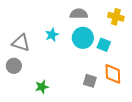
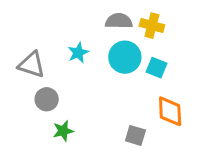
yellow cross: (116, 17) -> (152, 26), moved
gray circle: (14, 66) -> (47, 99), moved
gray square: (90, 81) -> (135, 135), moved

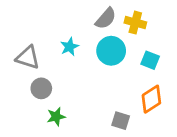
gray semicircle: (119, 21) -> (106, 19), turned 130
cyan square: (156, 68) -> (150, 60), moved
orange diamond: (170, 111) -> (151, 99), turned 60

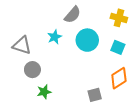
gray semicircle: (106, 19) -> (73, 15), moved
yellow cross: (135, 23) -> (119, 18), moved
gray square: (121, 121) -> (95, 95), turned -32

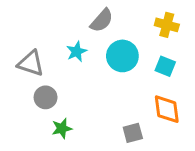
orange diamond: (119, 78) -> (167, 109), turned -65

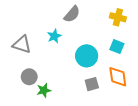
cyan circle: (122, 56) -> (87, 56), moved
gray circle: (46, 97) -> (29, 77), moved
gray square: (133, 133) -> (92, 84), moved

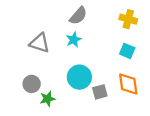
cyan star: (54, 36) -> (74, 40), moved
gray triangle: (22, 44) -> (40, 43), moved
cyan circle: (87, 56) -> (79, 77), moved

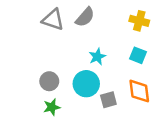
cyan star: (74, 40) -> (97, 57), moved
gray triangle: (40, 43) -> (53, 20), moved
gray circle: (32, 84) -> (49, 81), moved

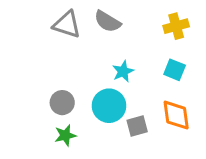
gray semicircle: (85, 17) -> (107, 21), turned 80
yellow cross: (139, 21) -> (176, 26), turned -30

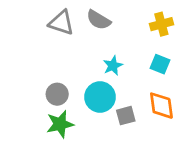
green star: (65, 135) -> (60, 124), size x1.4

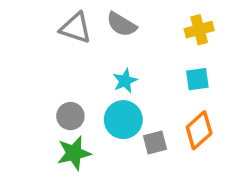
cyan square: (160, 64) -> (197, 79), turned -30
cyan star: (113, 66) -> (125, 81), moved
orange diamond: (161, 106) -> (199, 130), turned 56

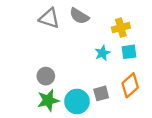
yellow cross: (199, 30) -> (121, 28), moved
cyan star: (125, 81) -> (102, 53), moved
cyan circle: (123, 120) -> (77, 101), moved

